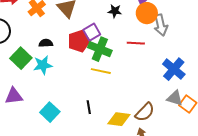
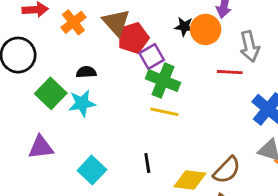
orange circle: (147, 13) -> (206, 29), moved
red pentagon: (79, 41) -> (133, 38), moved
red line: (136, 43) -> (230, 72), moved

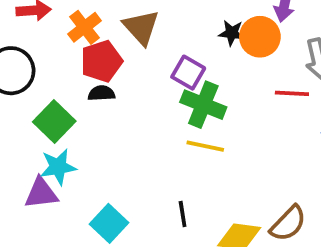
red pentagon: (133, 38) -> (101, 61), moved
purple square: (152, 56) -> (188, 73), turned -30
cyan star: (82, 103) -> (58, 167), moved

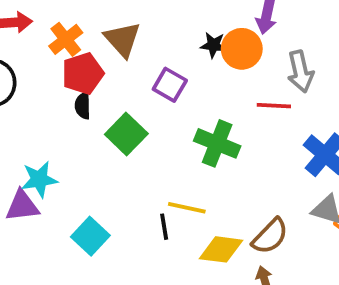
black semicircle: (101, 93) -> (83, 106), turned -88
green cross: (203, 105) -> (217, 143), moved
green square: (54, 122) -> (126, 134), moved
yellow line: (205, 146) -> (187, 208), moved

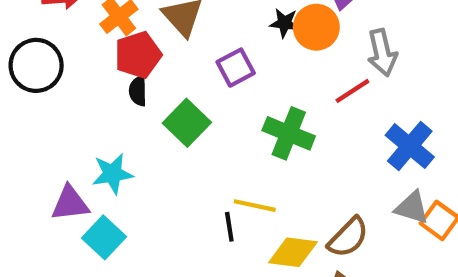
purple square: (170, 85) -> (236, 68), turned 32
red line: (274, 106) -> (352, 91), turned -36
cyan star: (39, 179) -> (113, 174), moved
cyan square: (90, 236) -> (104, 237), moved

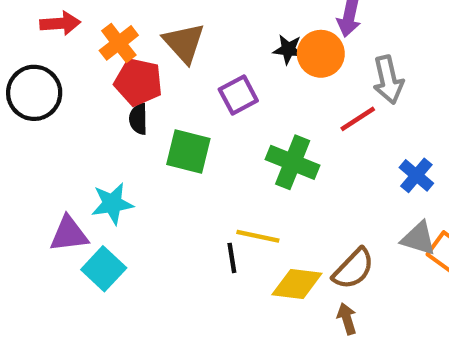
red pentagon: (138, 55) -> (138, 82), turned 30
green square: (187, 123) -> (188, 151), turned -30
blue cross: (410, 146) -> (416, 175), size x0.7

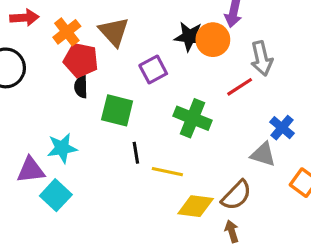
black star: (288, 49) -> (189, 37), size x1.4
gray triangle: (419, 238) -> (263, 154), moved
black line: (232, 258) -> (136, 153), moved

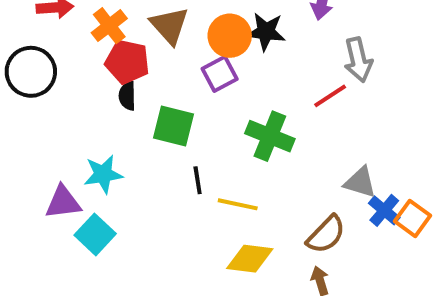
orange circle: (213, 40) -> (230, 36), moved
blue cross: (282, 128) -> (384, 210), moved
yellow diamond: (196, 206) -> (250, 259), moved

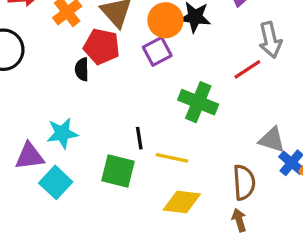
red pentagon: (127, 62) -> (102, 46), moved
green square: (173, 126) -> (118, 171), moved
brown semicircle: (326, 234) -> (244, 182), turned -48

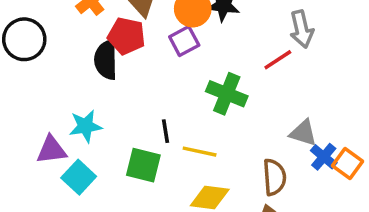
black semicircle: (82, 69) -> (106, 60), size x1.6

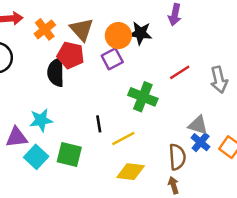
gray arrow: (302, 29) -> (219, 80), moved
yellow line: (200, 152) -> (123, 139), turned -40
blue cross: (324, 157) -> (201, 142), moved
green square: (143, 165) -> (69, 154), moved

